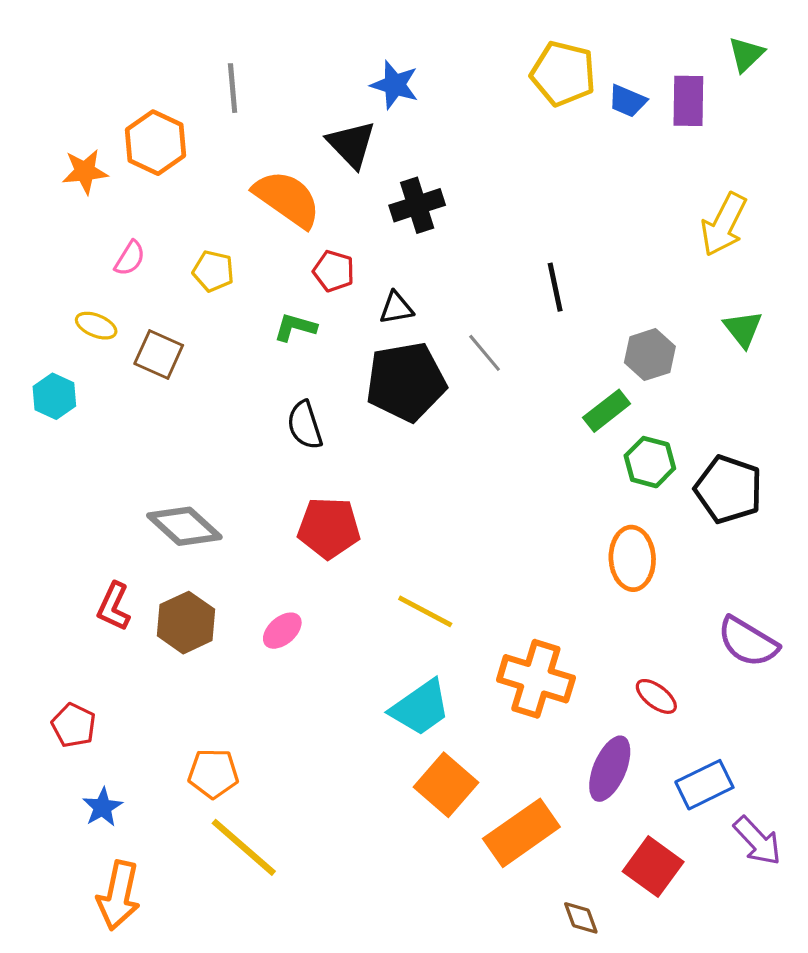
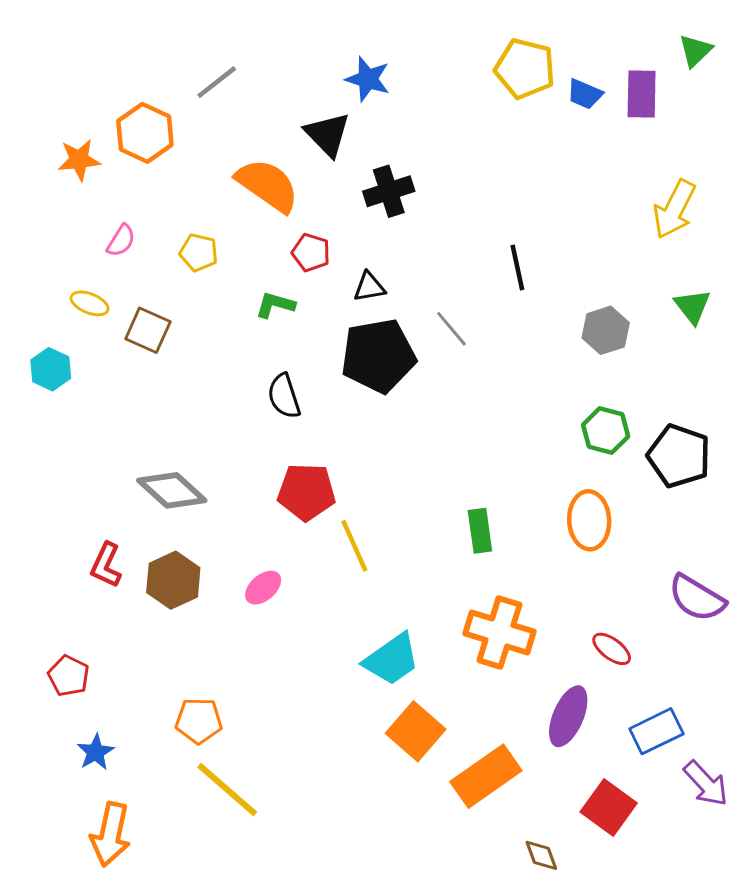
gray line: (233, 88) -> (217, 82), turned 57
green rectangle: (607, 411) -> (480, 531), moved, turned -60
yellow line: (425, 611) -> (354, 546), moved, turned 38

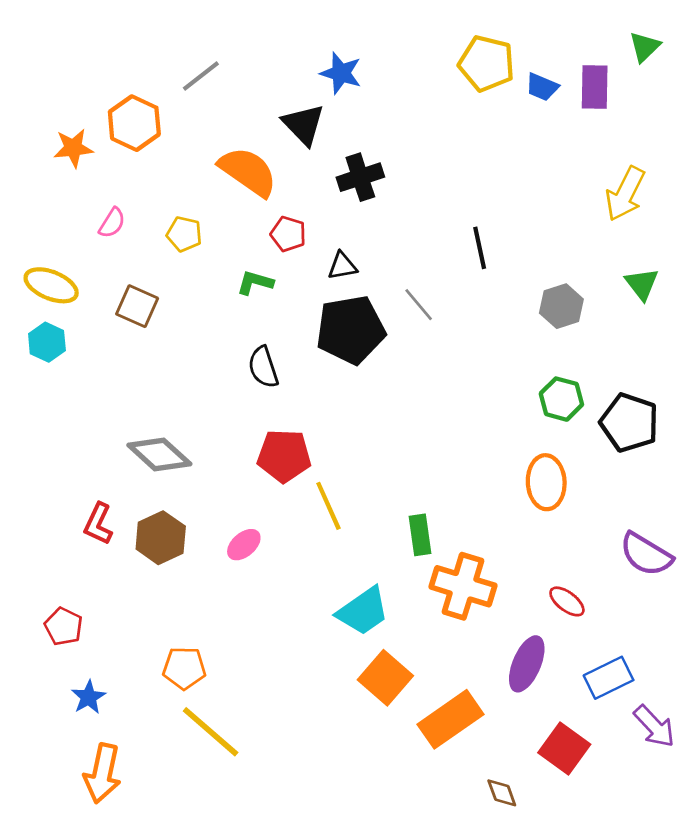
yellow ellipse: (90, 303) -> (51, 285), moved, size x1.5
green rectangle: (480, 531) -> (420, 535), moved

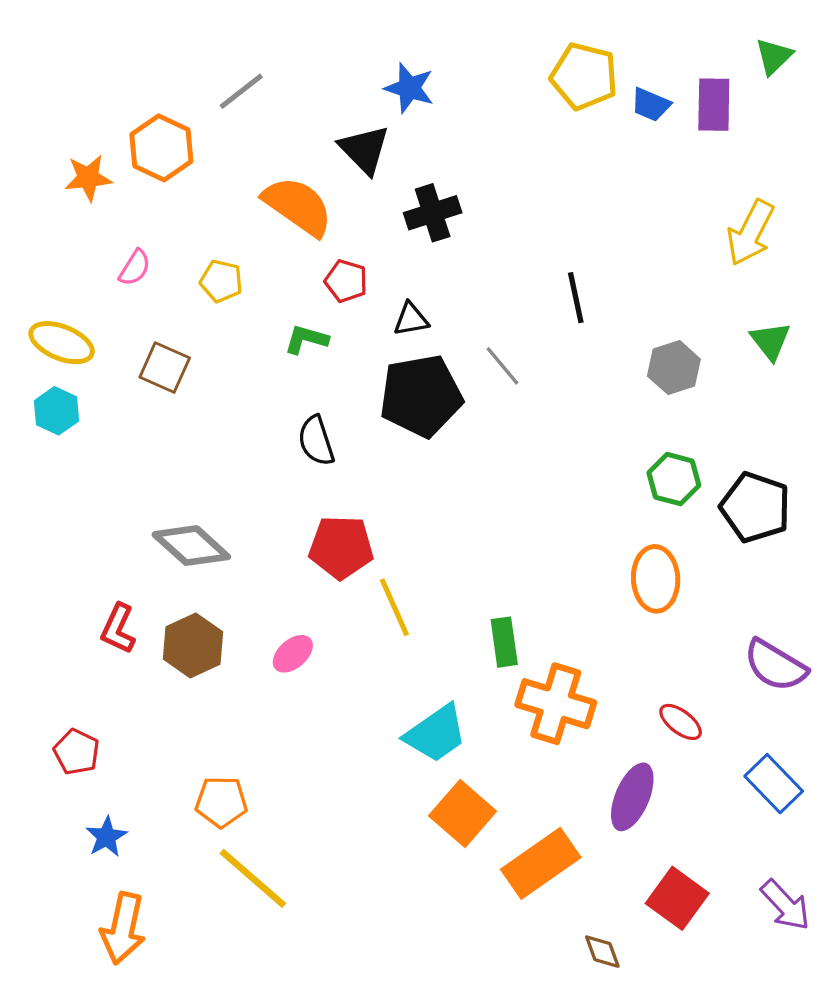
blue rectangle: (609, 678) -> (774, 784), moved, turned 72
purple arrow: (654, 726) -> (785, 905), moved

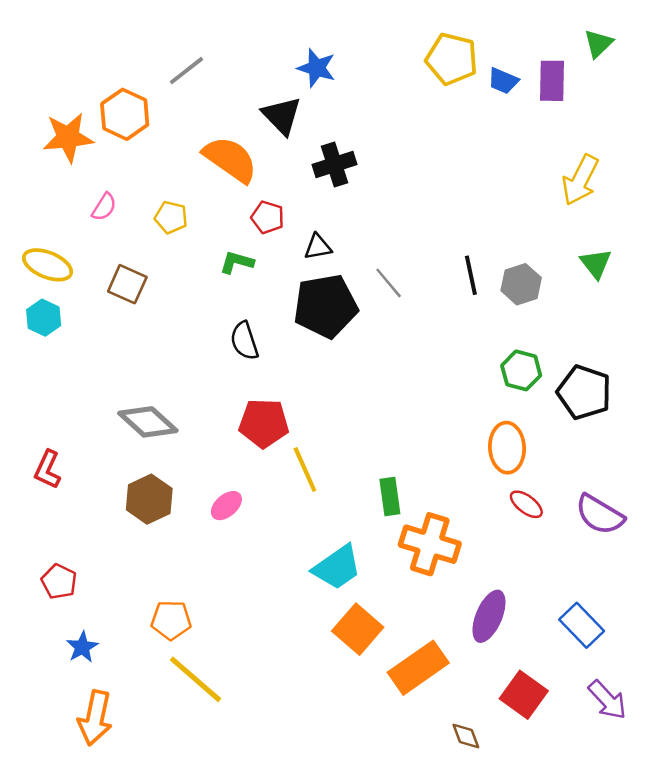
orange star: (88, 178) -> (68, 137), size x1.4
black line: (576, 298) -> (471, 275), moved
red L-shape: (118, 629) -> (48, 470), moved
red ellipse: (681, 722) -> (526, 504), moved
blue rectangle: (774, 784) -> (582, 625), moved

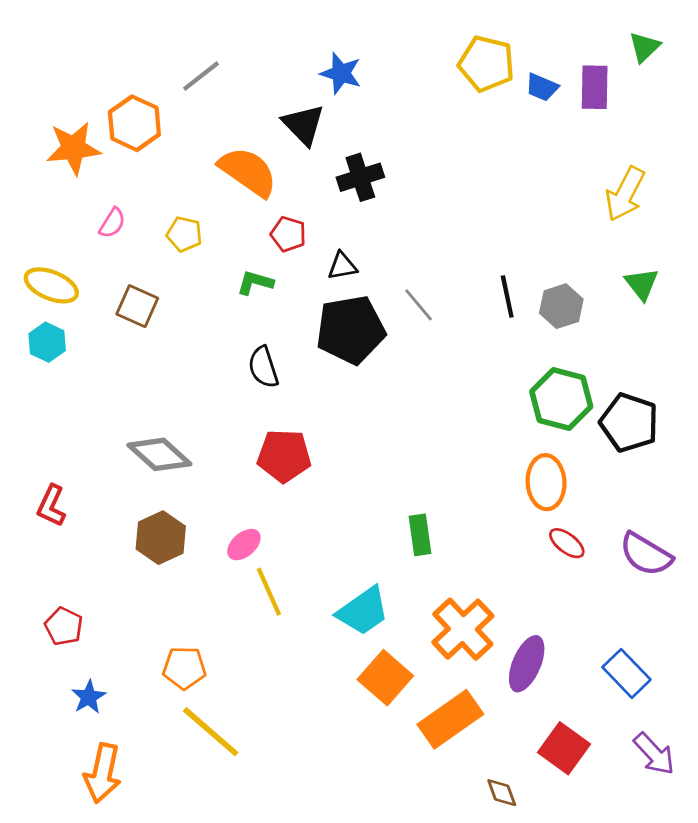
green hexagon: (521, 370) -> (561, 399), size x1.4
yellow line: (305, 470) -> (269, 592), moved
orange cross: (430, 544) -> (463, 629), moved, turned 30

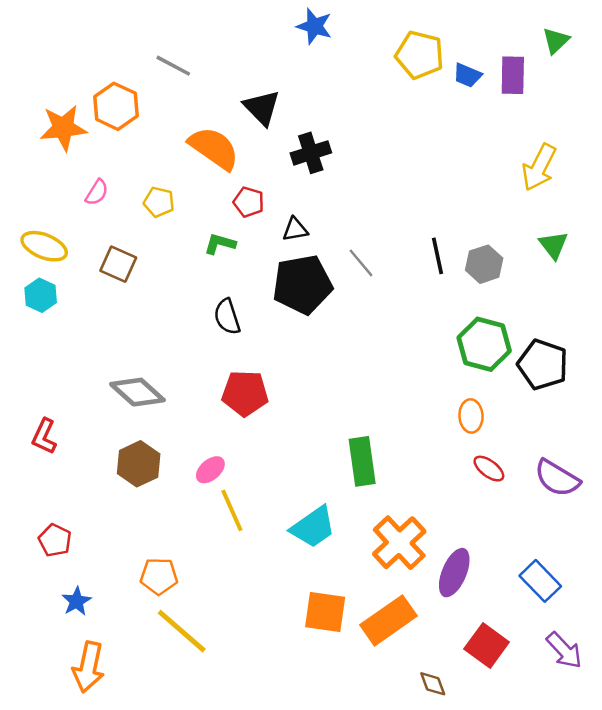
blue star: (341, 73) -> (314, 26), moved
gray line: (201, 76) -> (173, 66), turned 66
orange ellipse: (546, 482) -> (471, 416), size x0.7
green rectangle: (420, 535) -> (362, 461), size x1.4
orange square: (385, 678) -> (325, 612), moved, turned -33

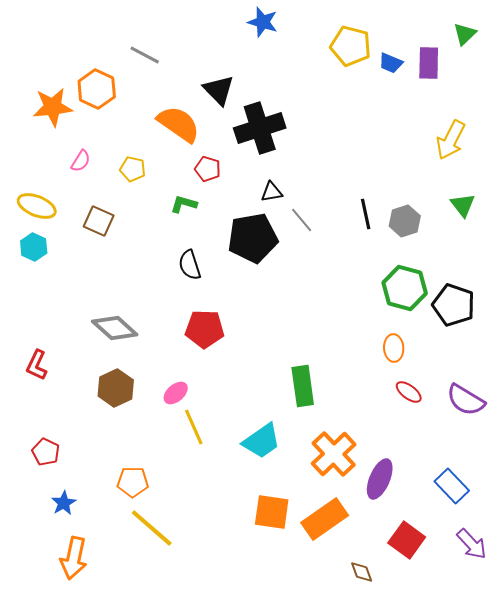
black cross: (311, 153) -> (260, 128), size x1.5
black triangle: (295, 229) -> (272, 192), moved

